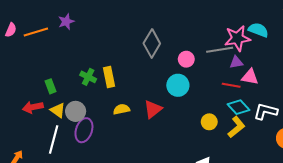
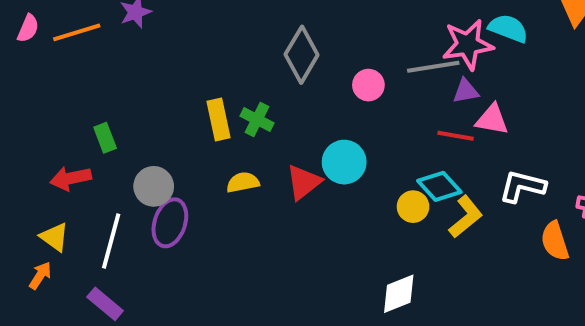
green cross: (88, 77) -> (257, 119), moved
cyan circle: (178, 85) -> (344, 162), moved
cyan diamond: (238, 107) -> (439, 186), moved
yellow triangle: (58, 110) -> (54, 237), moved

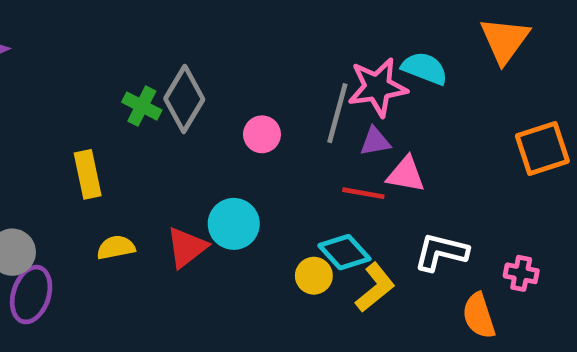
gray line: (433, 67) -> (337, 113), turned -66
green cross: (257, 119) -> (142, 106), moved

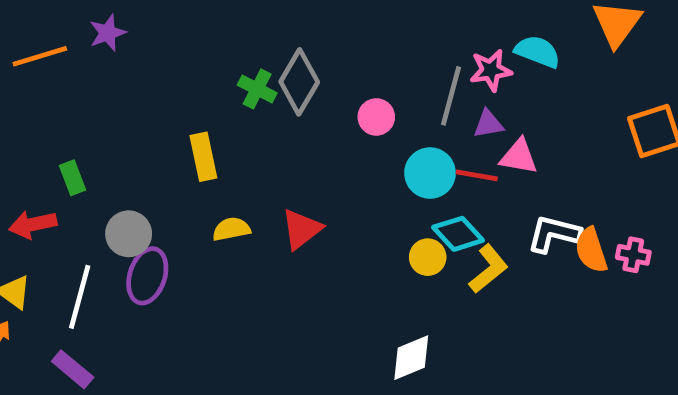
pink star: (377, 87) -> (491, 70), size x0.7
cyan circle: (234, 224) -> (430, 173), moved
orange semicircle: (479, 316) -> (591, 250), moved

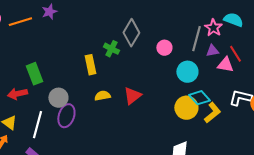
pink star: (491, 70) -> (213, 28), turned -30
green cross: (257, 89) -> (111, 49), moved
red line: (477, 175) -> (235, 54), moved, turned 48
green rectangle: (73, 178) -> (34, 74), size x1.5
yellow circle: (428, 257) -> (186, 108), size x1.5

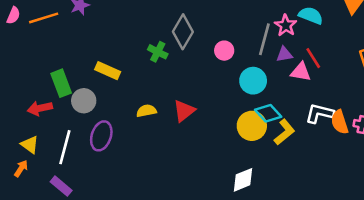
yellow rectangle: (90, 65) -> (108, 71), moved, turned -54
gray circle: (58, 98) -> (84, 101), moved

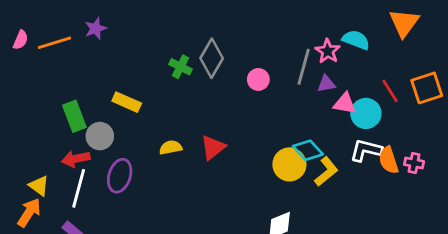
green cross: (158, 52) -> (180, 67), moved
red line: (313, 58) -> (390, 91), moved
cyan circle: (253, 81) -> (366, 113), moved
red arrow: (40, 108) -> (76, 159), moved
orange arrow: (21, 168) -> (29, 213), size x1.5

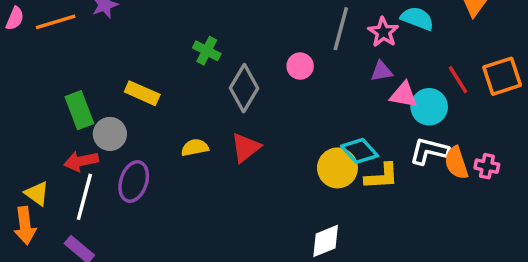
gray diamond: (212, 58) -> (244, 88), moved
gray line: (304, 67) -> (341, 29), moved
yellow L-shape: (326, 171) -> (382, 176), turned 36
orange arrow: (29, 213) -> (25, 226), turned 140

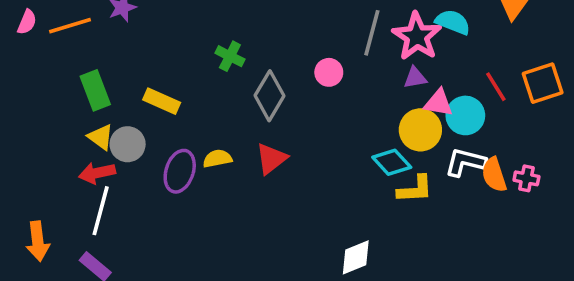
pink star: (383, 32) -> (417, 36), size x1.5
green rectangle: (79, 110) -> (95, 90), moved
yellow circle: (337, 168) -> (420, 130), moved
purple ellipse: (134, 181) -> (180, 171), moved
yellow triangle: (37, 193) -> (101, 137), moved

